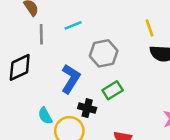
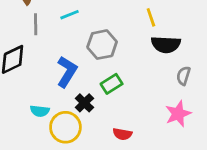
black cross: (87, 108) -> (84, 103), turned 30
cyan semicircle: (45, 116) -> (40, 111), turned -54

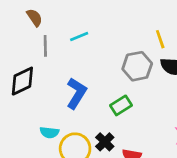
gray hexagon: (102, 45) -> (137, 66), moved
black cross: (84, 103) -> (105, 142), moved

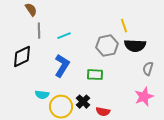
cyan line: (79, 36) -> (64, 36), moved
green rectangle: (121, 105) -> (95, 75), turned 35

